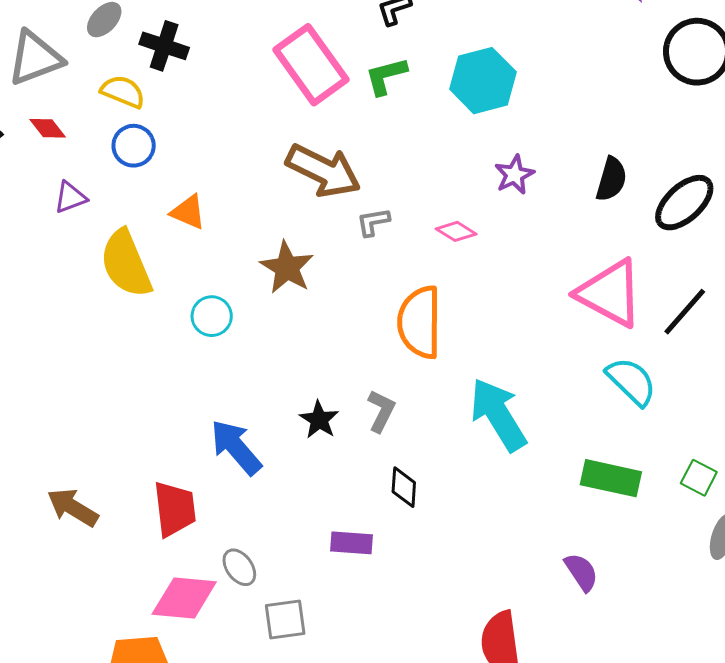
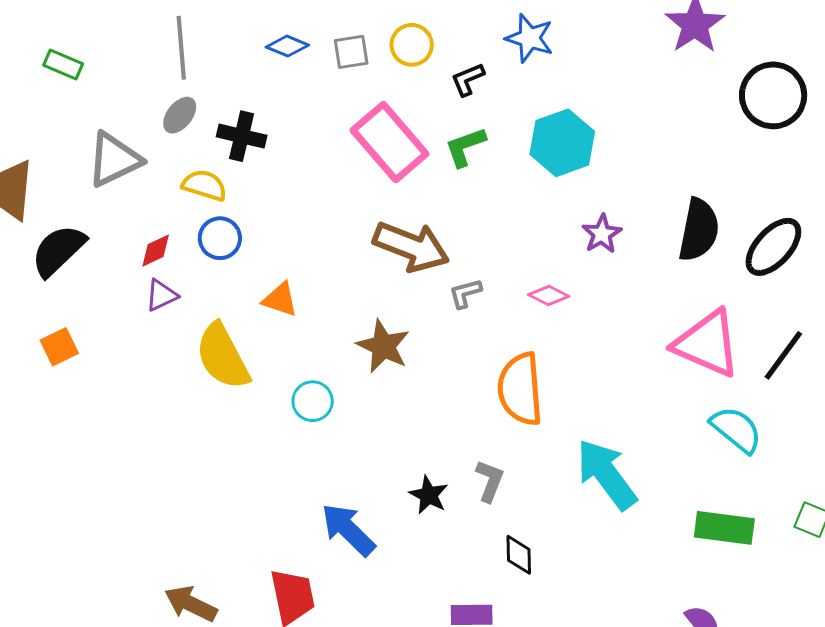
red diamond: (48, 128) -> (156, 251), moved, turned -72
black semicircle: (611, 179) -> (699, 230), size x1.4

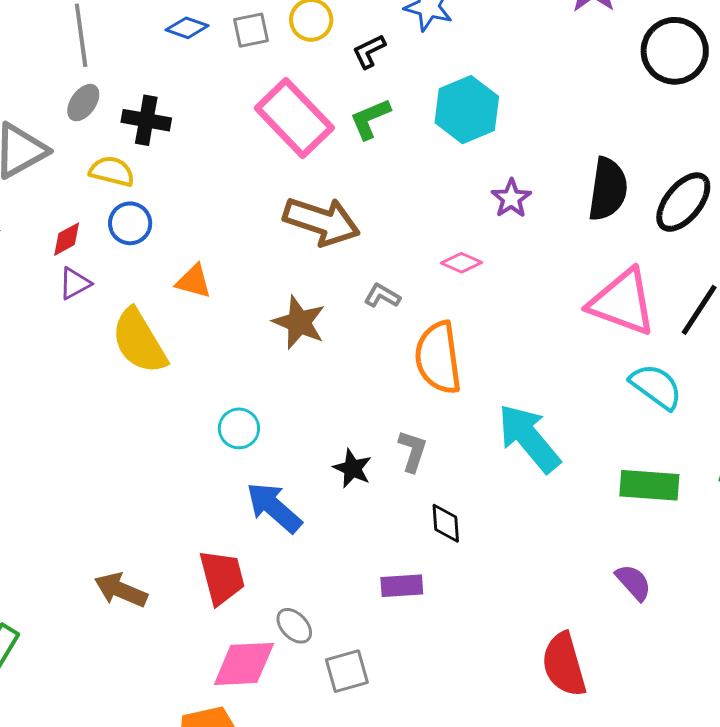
gray L-shape: (465, 293) -> (382, 296), moved, turned 48
cyan circle: (313, 401) -> (239, 428), moved

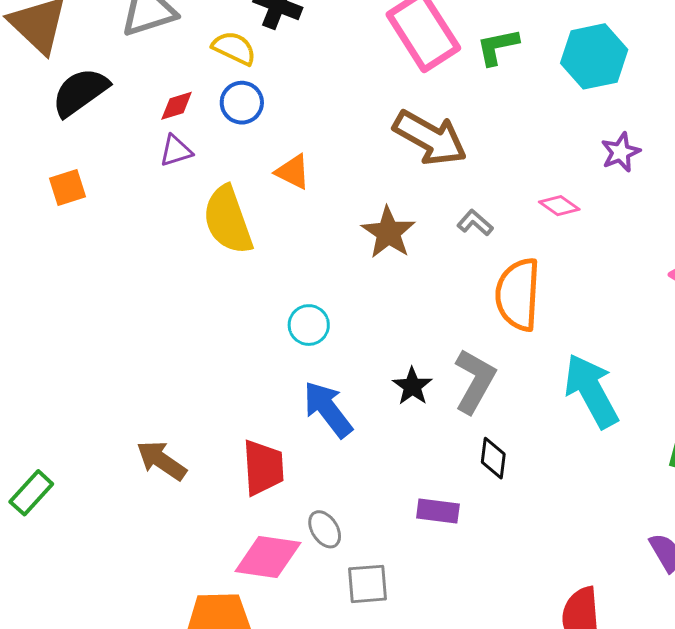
gray L-shape: (413, 451) -> (475, 381), size x1.5

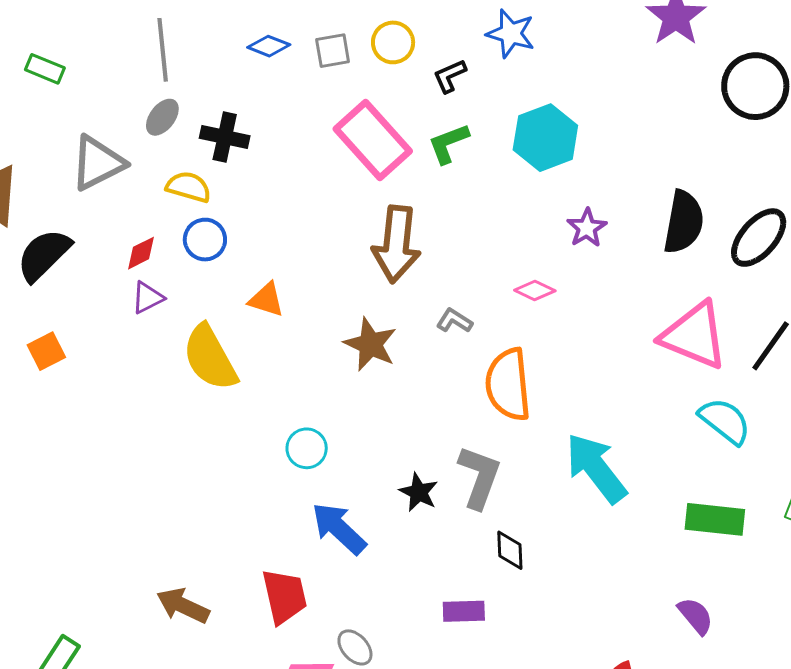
brown arrow: (430, 138) -> (396, 244), turned 76

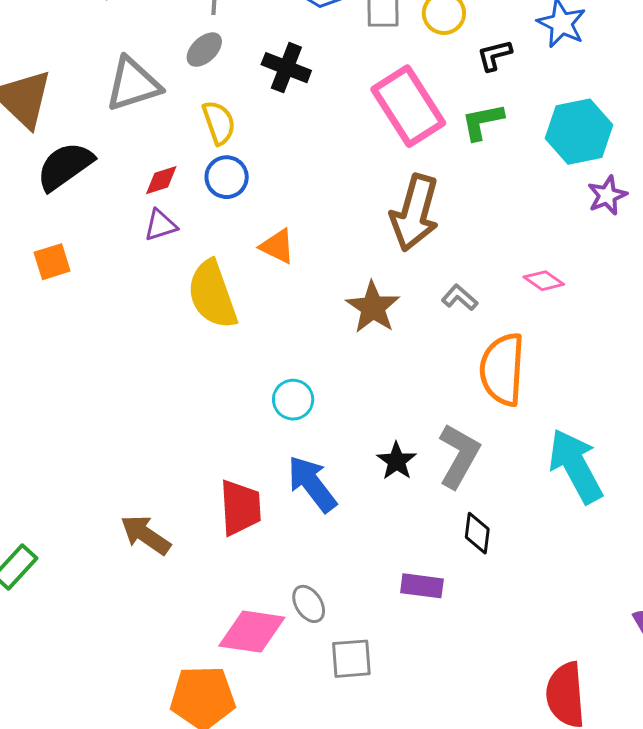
black cross: (225, 137) -> (286, 68), moved
yellow semicircle: (189, 187) -> (219, 123), turned 45
purple star: (587, 228) -> (607, 195), moved
red trapezoid: (284, 596) -> (240, 508), moved

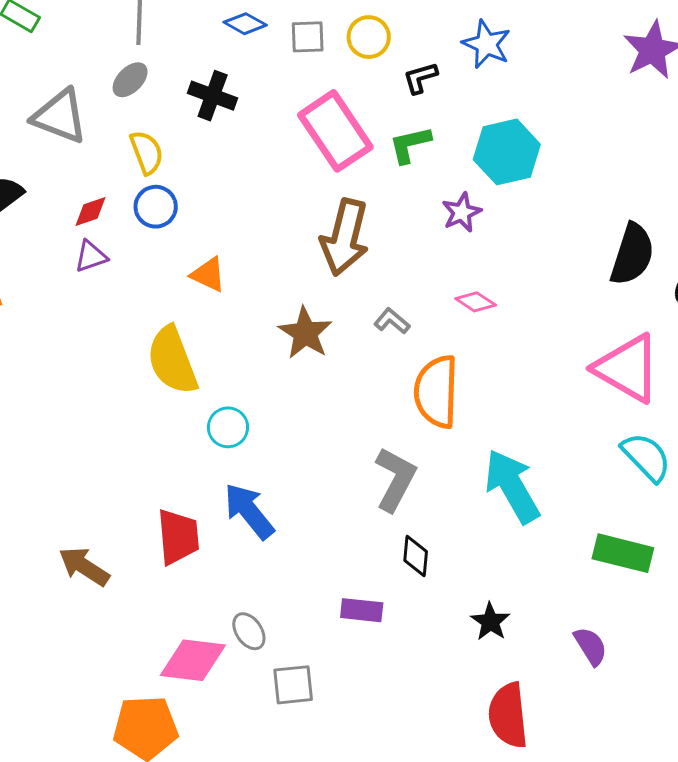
gray triangle: (133, 84) -> (60, 116), turned 40
purple star: (607, 195) -> (462, 212), moved
yellow semicircle: (212, 294) -> (172, 360), moved
black star: (397, 461) -> (490, 622), moved

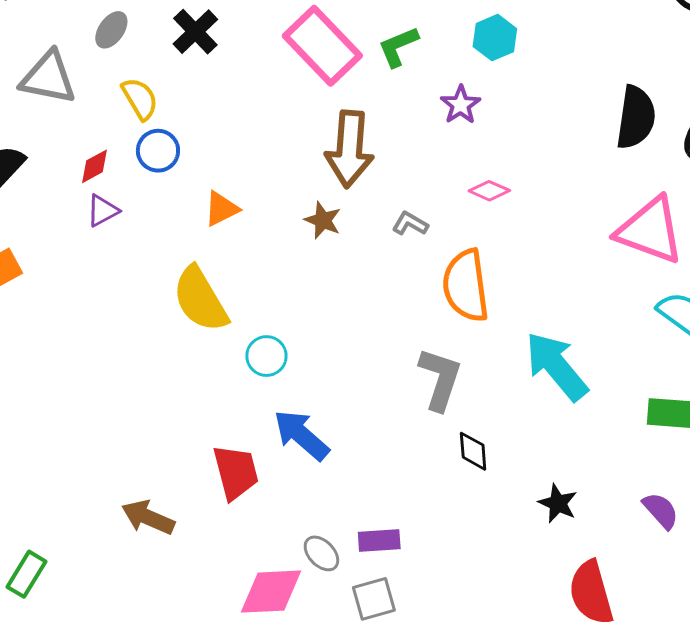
black cross: (213, 96) -> (195, 32), turned 36
cyan hexagon: (507, 152) -> (495, 38), size x0.7
orange triangle: (208, 275) -> (221, 209), turned -42
brown star: (305, 333) -> (323, 220), moved, size x0.7
purple rectangle: (362, 610) -> (379, 541), moved

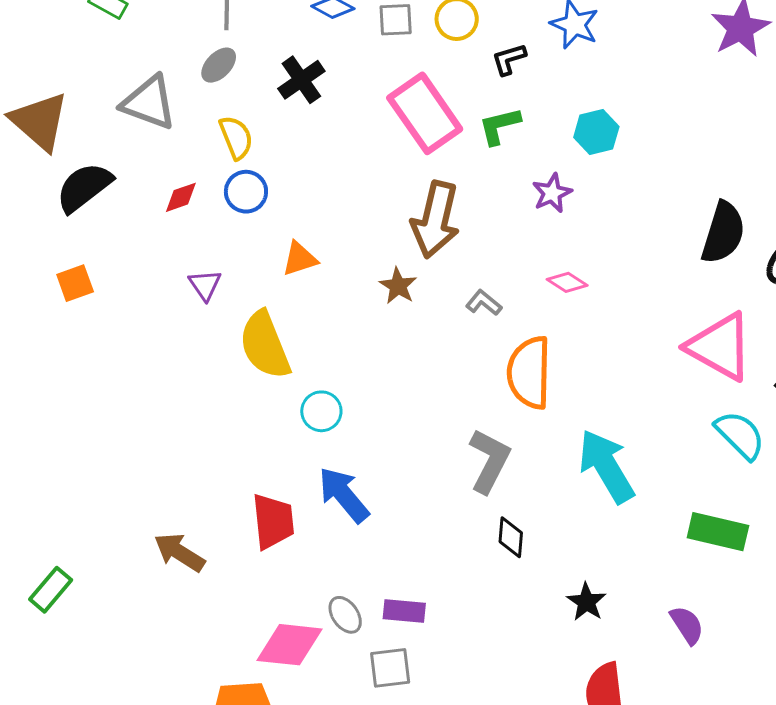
purple triangle: (103, 211) -> (205, 285), moved, turned -45

